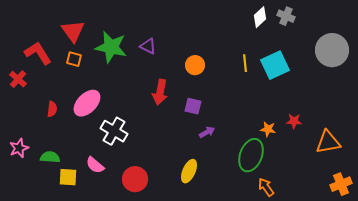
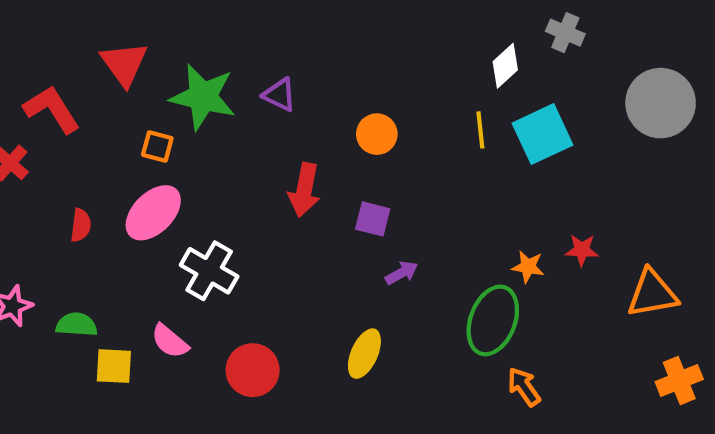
white diamond: (260, 17) -> (505, 66), moved
orange square: (74, 59) -> (157, 147), moved

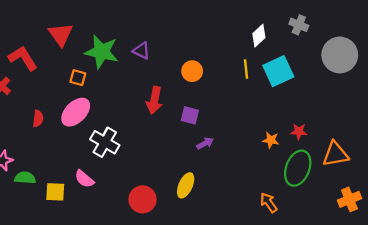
gray cross: (565, 33) -> (299, 25), moved
green ellipse: (493, 320) -> (298, 168), moved
green semicircle: (77, 325) -> (25, 178), moved
red circle: (253, 370) -> (143, 199), moved

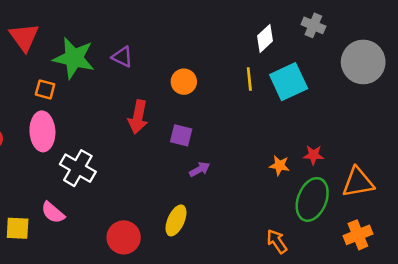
pink ellipse: (76, 112) -> (42, 131), turned -48
orange cross: (349, 199) -> (358, 235), moved

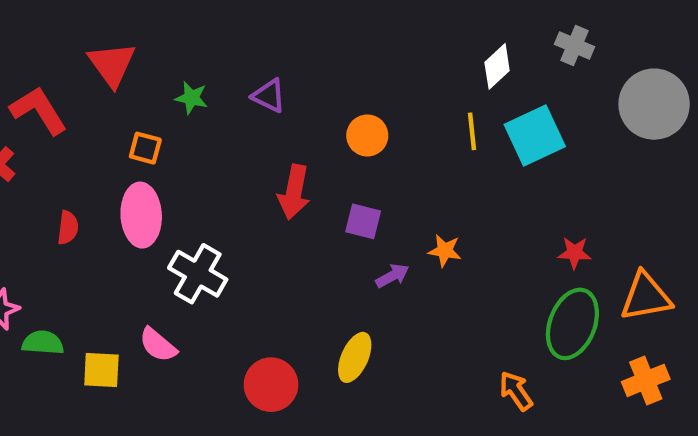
green star: (74, 58) -> (191, 98), size x0.5
orange star: (279, 165) -> (445, 251), moved

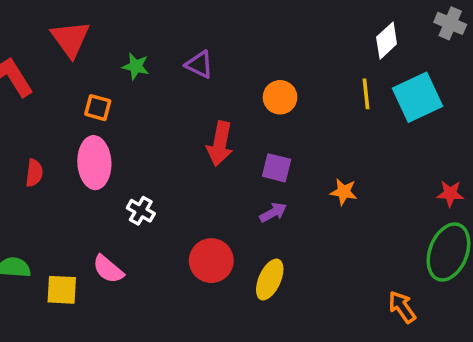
white cross: (198, 274) -> (141, 211), size x0.6
purple arrow: (392, 276) -> (273, 212), moved
red circle: (271, 385) -> (211, 261), moved

